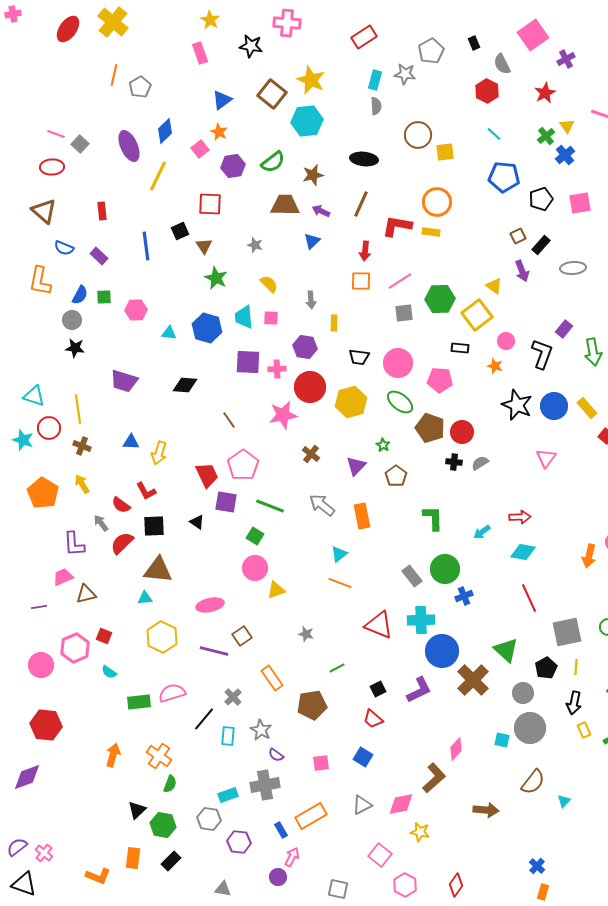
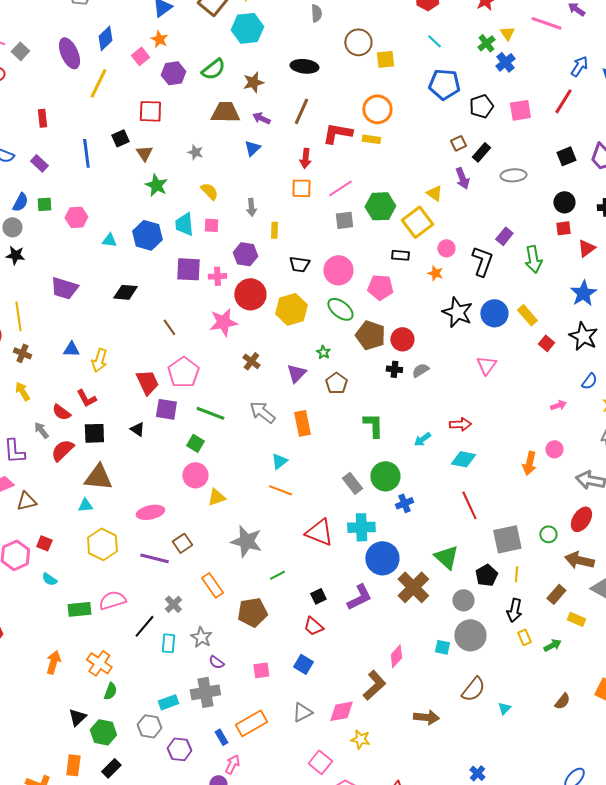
gray star: (306, 634) -> (246, 541), size x2.0

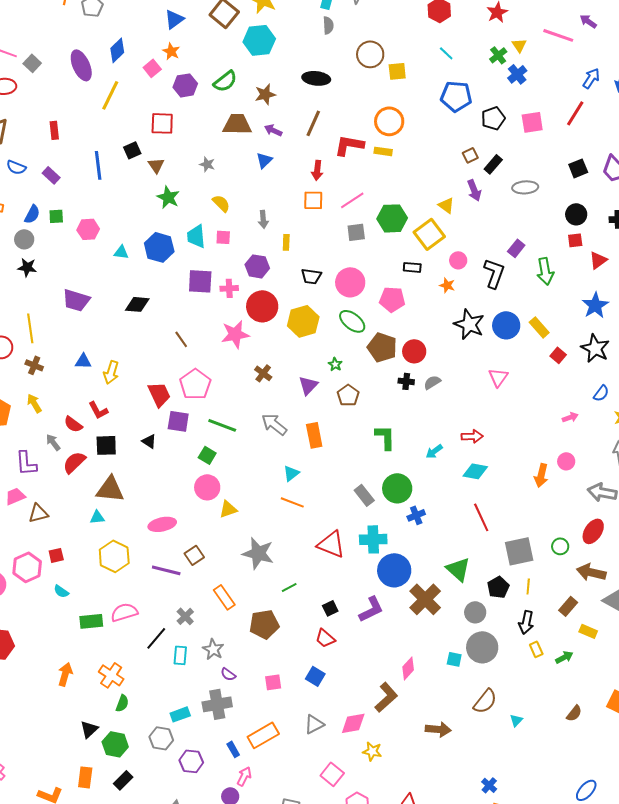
red square: (44, 543) -> (56, 555), turned -35

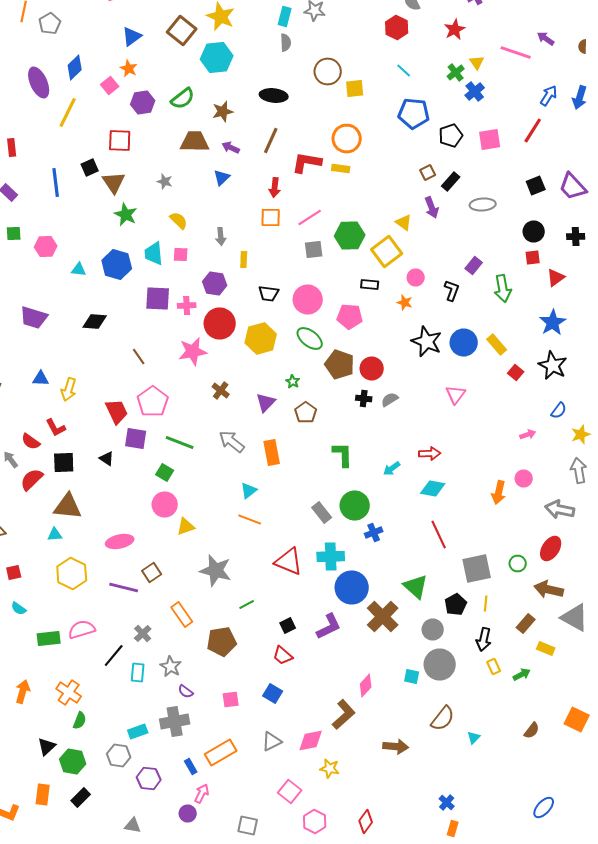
brown triangle: (156, 165) -> (114, 182), size x1.4
black L-shape: (494, 273) -> (452, 290), size x0.7

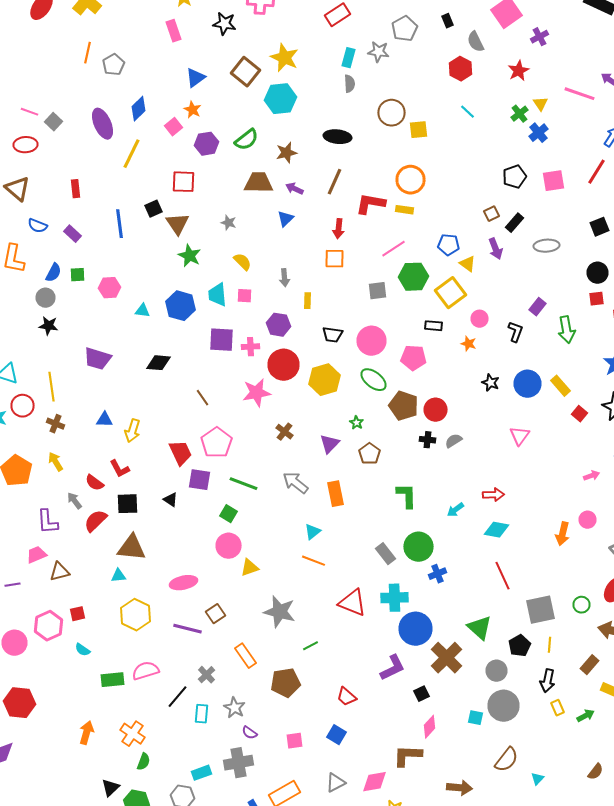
blue pentagon: (414, 114) -> (448, 245), moved, size x0.7
pink line: (310, 218) -> (394, 249), moved
black star: (427, 342) -> (490, 383), size x0.6
black square: (288, 626) -> (422, 694), moved
brown L-shape: (344, 714) -> (408, 756), turned -136

